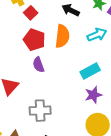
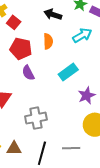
orange semicircle: (62, 36) -> (48, 41), size x0.7
cyan rectangle: (90, 71) -> (68, 72), moved

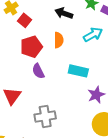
red pentagon: (21, 49) -> (31, 47), turned -30
cyan rectangle: (68, 72) -> (78, 71), turned 48

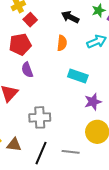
red pentagon: (31, 47) -> (20, 44), moved
purple semicircle: (38, 71) -> (27, 70), moved

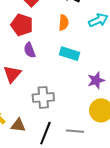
red pentagon: (20, 44) -> (22, 25), turned 30
cyan rectangle: (78, 76) -> (69, 54), moved

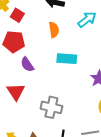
gray cross: (43, 97) -> (51, 107), turned 30

